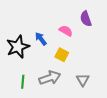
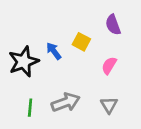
pink semicircle: (66, 31) -> (109, 66), moved, turned -88
yellow square: (62, 55) -> (81, 42), moved

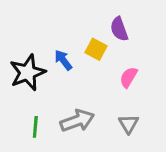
purple semicircle: (113, 25) -> (119, 29), moved

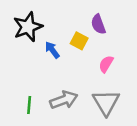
black star: (28, 73) -> (28, 27), moved
gray triangle: (129, 124) -> (106, 102), size x1.6

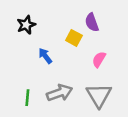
black star: (28, 27) -> (26, 25), size x0.7
blue arrow: (52, 50) -> (45, 56), moved

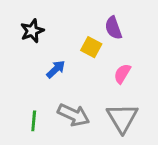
blue arrow: (45, 56) -> (56, 69), turned 84
gray arrow: (60, 93) -> (74, 115), turned 45

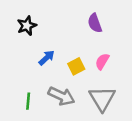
yellow square: (91, 47) -> (76, 66), moved, turned 35

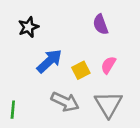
blue arrow: (47, 58) -> (49, 61), size x1.5
green line: (28, 101) -> (13, 110), moved

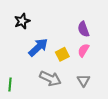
purple semicircle: (101, 24) -> (83, 29), moved
gray triangle: (108, 104) -> (83, 80), size x0.6

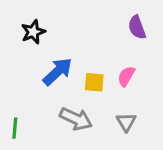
purple semicircle: (83, 29) -> (137, 27), moved
yellow square: (62, 54) -> (94, 82), turned 32

